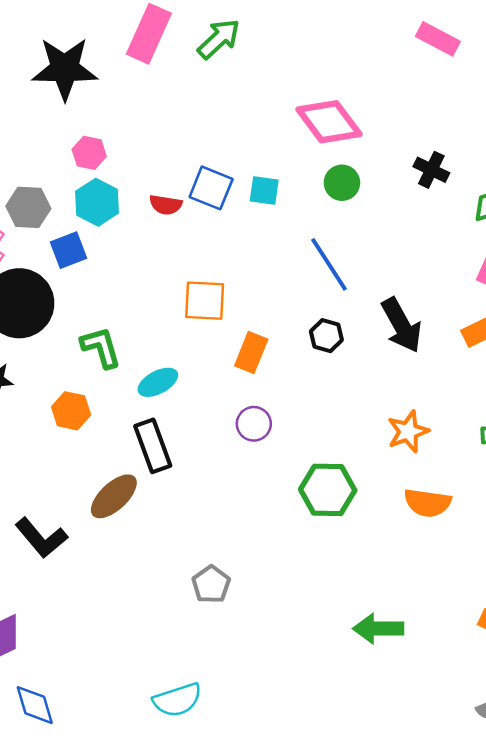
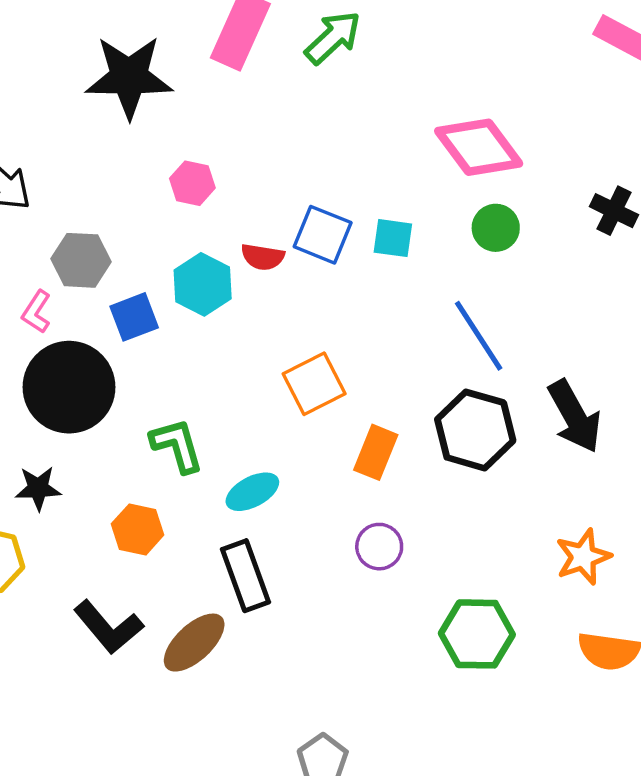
pink hexagon: (89, 153) -> (192, 183), moved
cyan hexagon: (97, 202) -> (203, 284), moved
orange square: (205, 301) -> (314, 384), turned -30
black hexagon: (326, 336) -> (475, 430), size x1.8
black L-shape: (41, 538) -> (108, 627), moved

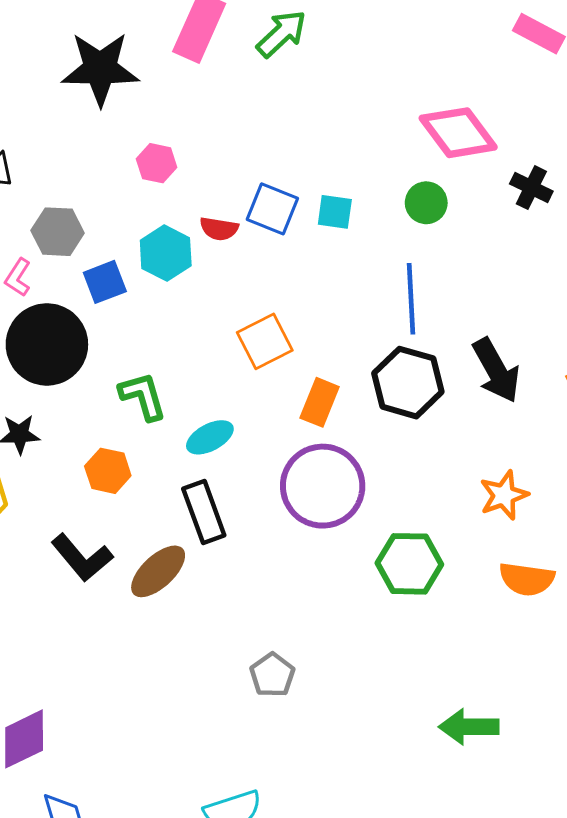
pink diamond: (479, 147) -> (458, 133), moved
blue line: (479, 336) -> (411, 299), turned 30
purple circle: (379, 547) -> (323, 486), size x2.0

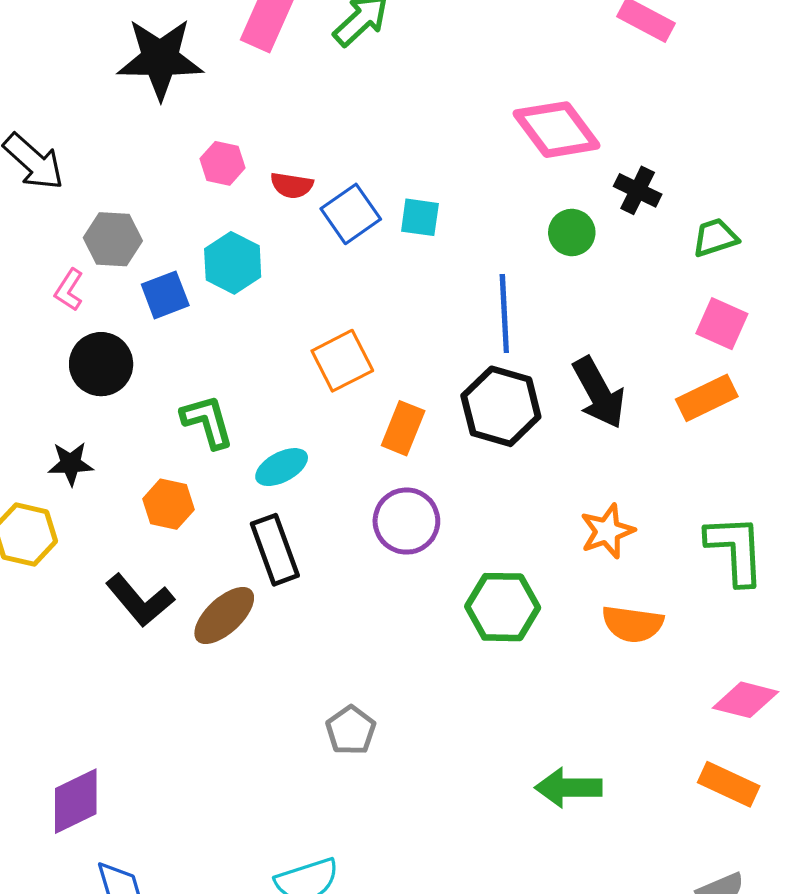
green circle: (426, 203) -> (572, 233), moved
blue square: (272, 209) -> (351, 214), turned 33
red semicircle: (219, 229) -> (292, 185), moved
black circle: (47, 344) -> (101, 364), size x0.7
purple circle: (323, 486) -> (406, 521), size x0.7

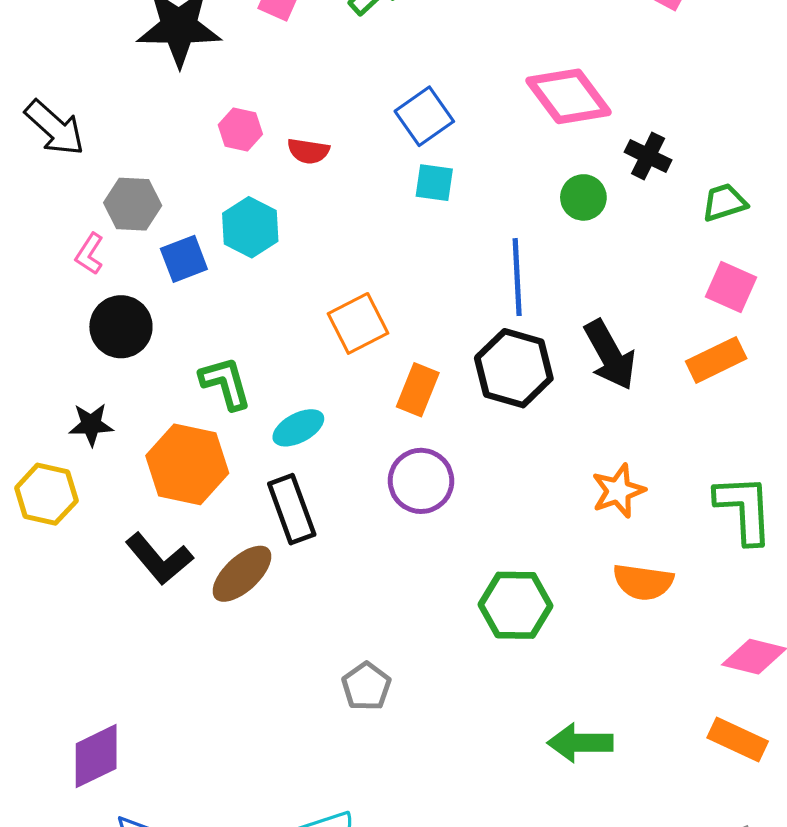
blue square: (351, 214) -> (424, 116), moved
orange hexagon: (169, 504) -> (187, 464), size x1.6
green hexagon: (503, 607) -> (515, 605), moved

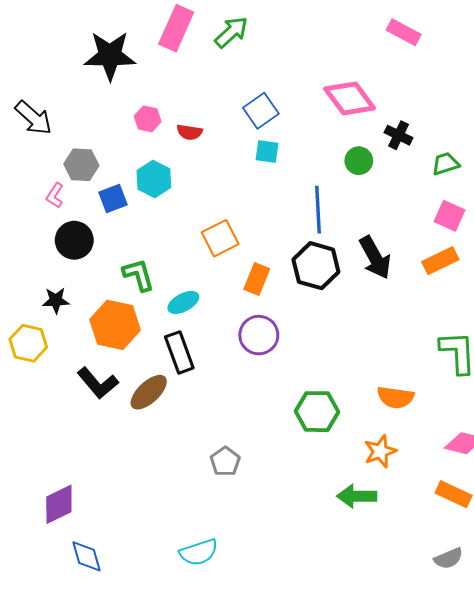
orange star: (618, 491) -> (380, 451), moved

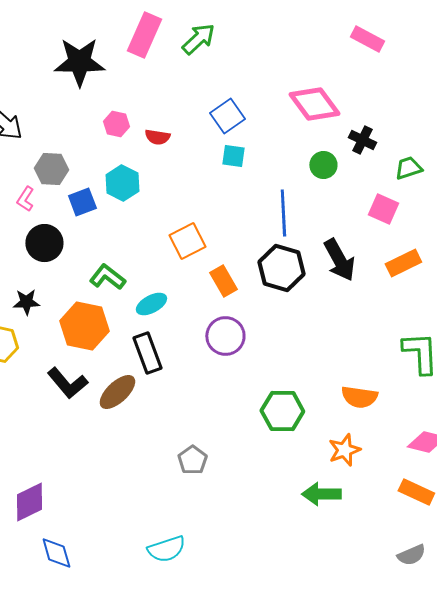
pink square: (450, 216) -> (383, 209), moved
green L-shape: (138, 275) -> (107, 277), turned -36
orange rectangle: (257, 279) -> (223, 281), turned -52

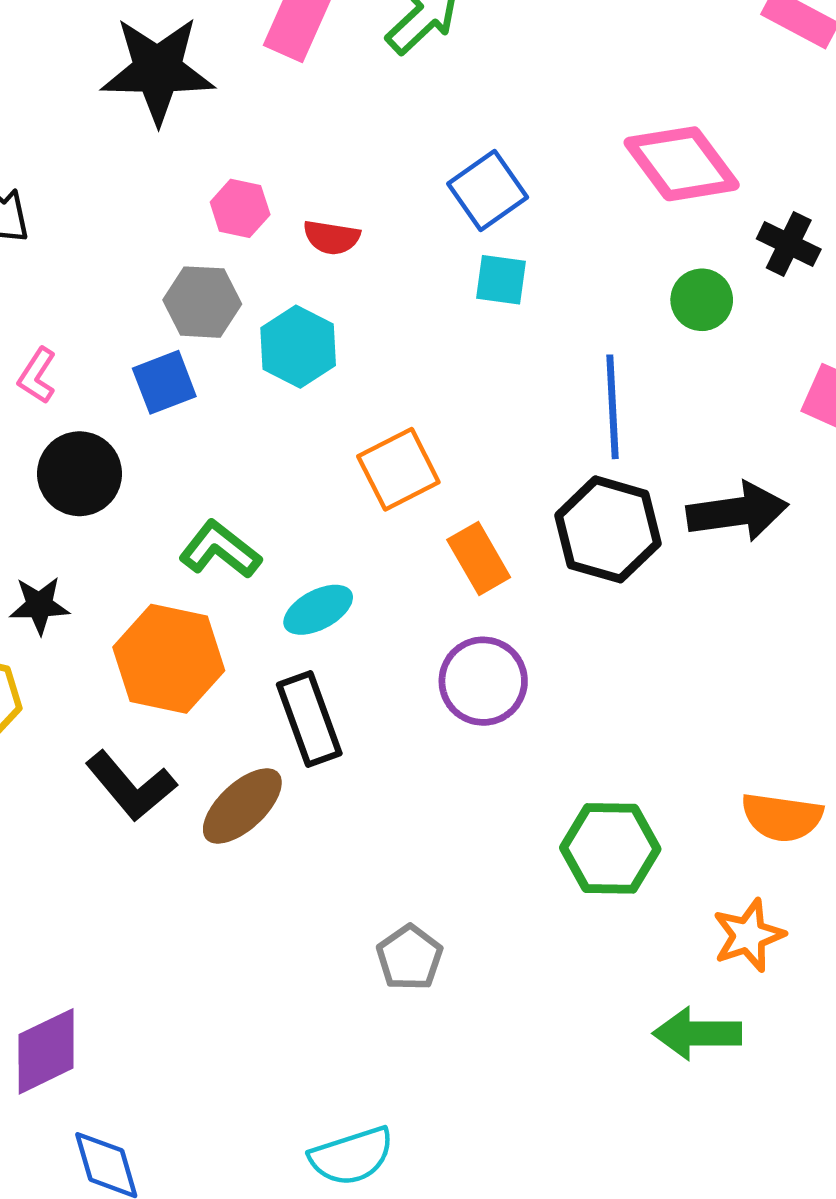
gray hexagon: (51, 169) -> (202, 302), moved
cyan hexagon: (122, 183) -> (298, 347), moved
black arrow: (339, 260) -> (737, 512), turned -69

